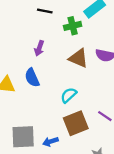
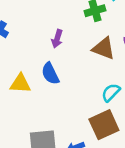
cyan semicircle: (69, 95) -> (111, 92), moved

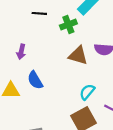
purple arrow: (57, 39) -> (21, 52), moved

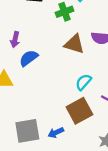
blue semicircle: (35, 80) -> (29, 58), moved, turned 84

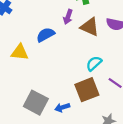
purple arrow: (15, 40) -> (68, 17), moved
gray square: (27, 131) -> (36, 103), turned 30

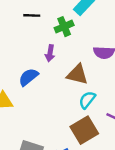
brown triangle: (90, 27) -> (77, 74), moved

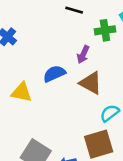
brown triangle: (77, 74) -> (91, 83), moved

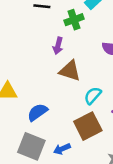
blue semicircle: (54, 74) -> (37, 112), moved

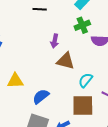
green cross: (74, 20) -> (82, 25), moved
brown square: (88, 126) -> (83, 106), turned 30

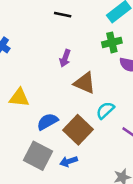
purple arrow: (55, 41) -> (65, 58), moved
brown square: (83, 106) -> (78, 130), moved, turned 35

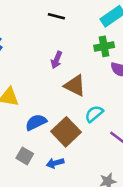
gray square: (38, 156) -> (25, 156), size x0.6

